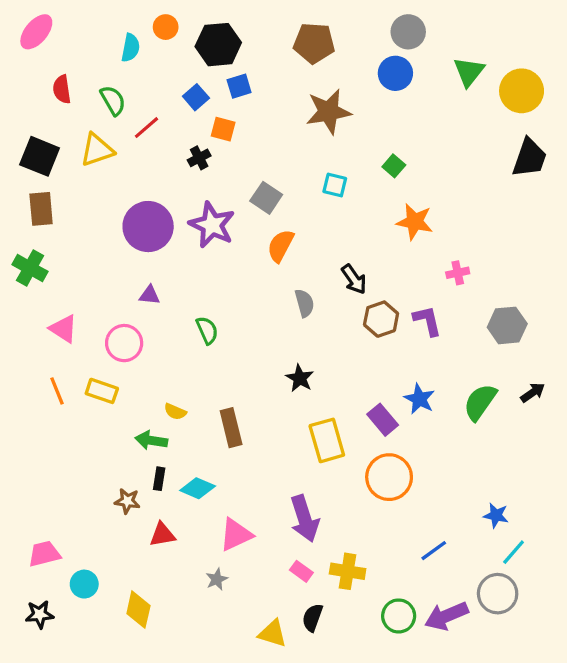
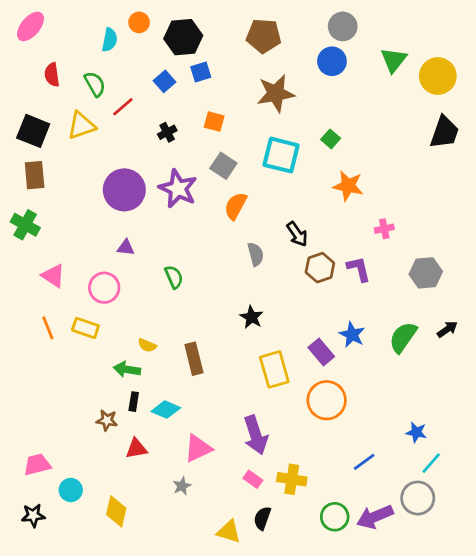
orange square: (223, 129) -> (214, 122), moved
cyan square: (335, 185) -> (281, 155), size x1.8

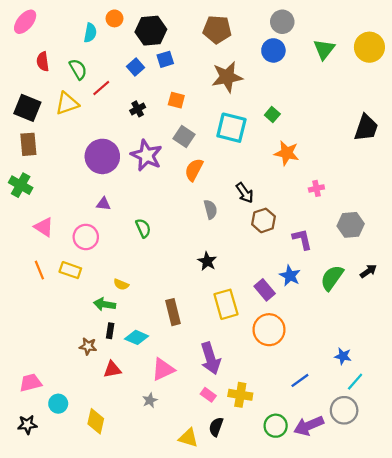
yellow circle: (438, 76) -> (369, 47), moved
black trapezoid: (445, 132) -> (366, 128), moved
purple L-shape: (359, 269) -> (302, 239), moved
brown rectangle: (194, 359) -> (173, 312), moved

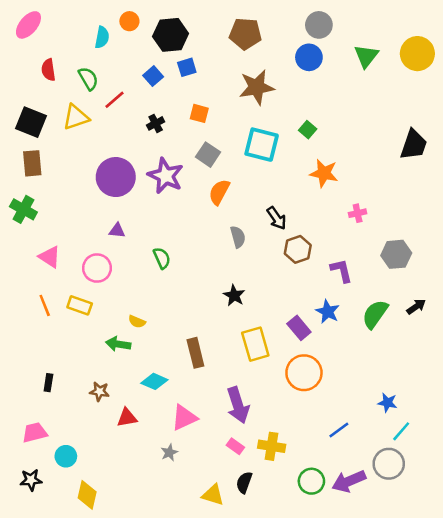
black rectangle: (110, 331) -> (48, 383), moved
yellow diamond: (96, 421) -> (87, 495), moved

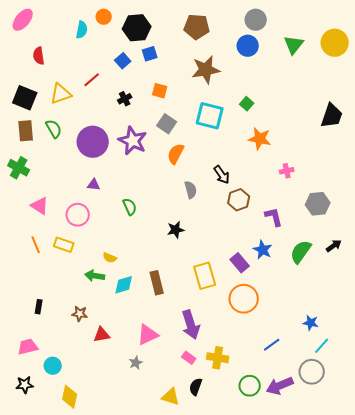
green semicircle: (88, 79) -> (54, 129), moved
black star: (234, 295) -> (176, 230), moved, turned 30
cyan diamond: (154, 381) -> (124, 285), moved, turned -40

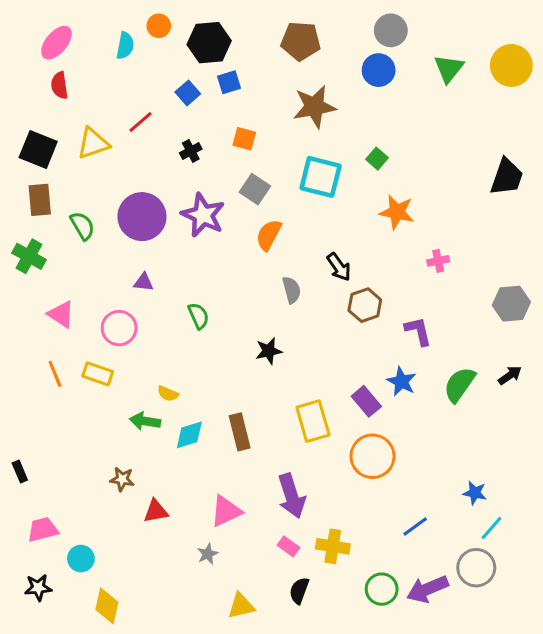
pink ellipse: (23, 20) -> (56, 43), moved
green semicircle: (54, 129) -> (82, 226), moved
gray hexagon: (318, 204) -> (511, 304), moved
black rectangle: (39, 307) -> (20, 472), moved, turned -32
yellow triangle: (171, 397) -> (241, 606), moved, turned -30

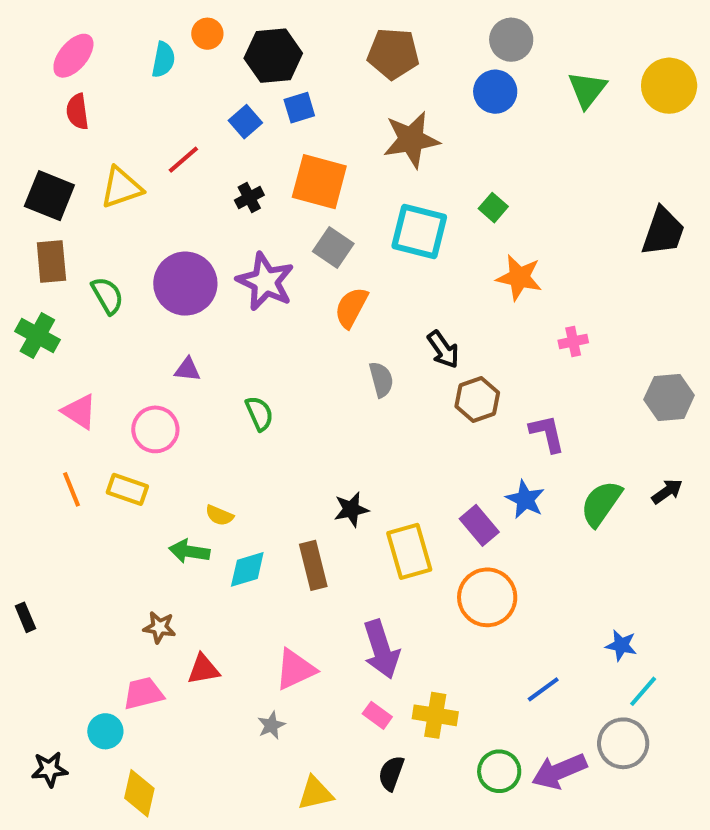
orange square: (244, 139) -> (319, 182), size x1.8
black star: (269, 351) -> (351, 509), moved
pink trapezoid: (43, 530) -> (143, 693), moved

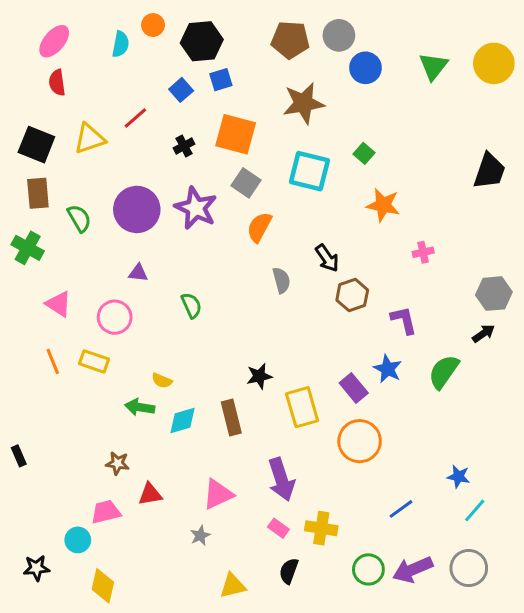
gray circle: (511, 40) -> (339, 35), moved
black arrow: (667, 491) -> (484, 333), moved
gray circle: (623, 743) -> (469, 568), moved

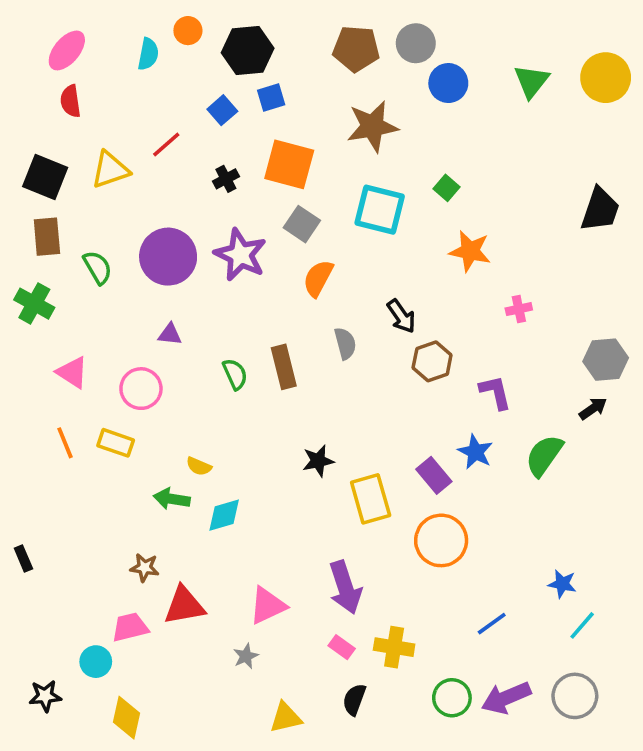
brown rectangle: (231, 418) -> (284, 367), moved
red triangle: (150, 494) -> (184, 606), size x1.4

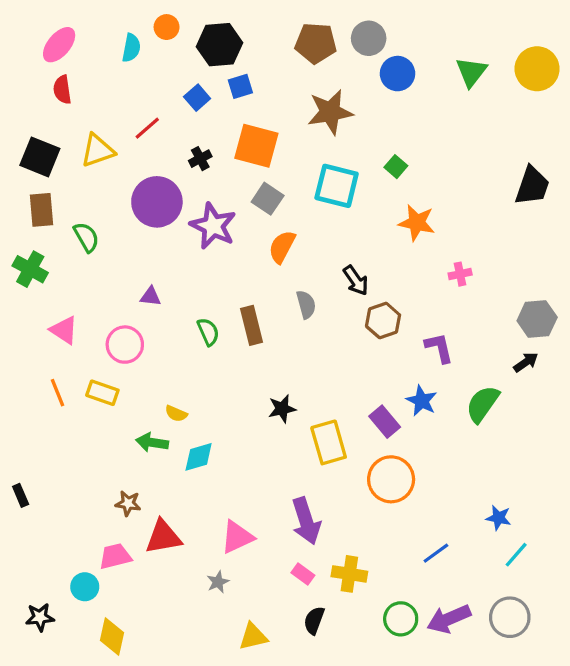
purple circle: (168, 257) -> (157, 202), moved

